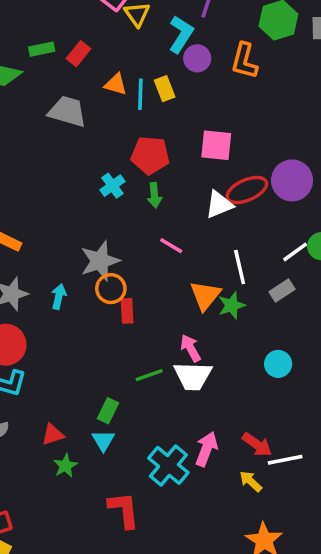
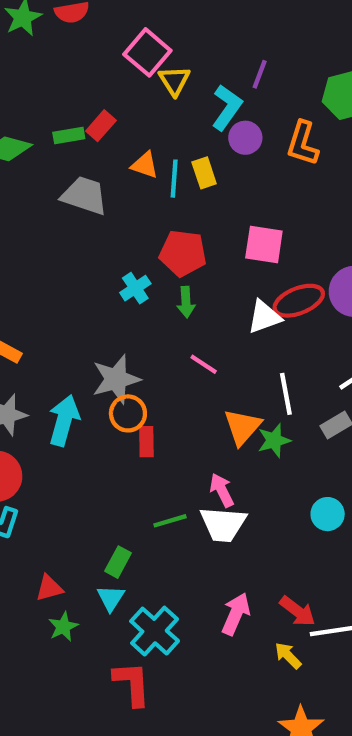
green rectangle: (42, 49) -> (69, 136), moved
cyan arrow: (59, 297) -> (64, 420), size x1.6
cyan cross: (168, 465) -> (155, 631), moved

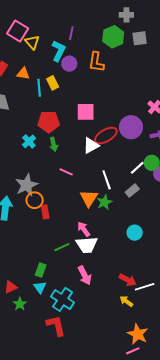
orange triangle: (145, 165) -> (23, 74), moved
pink arrow: (236, 614) -> (85, 275), moved, turned 138

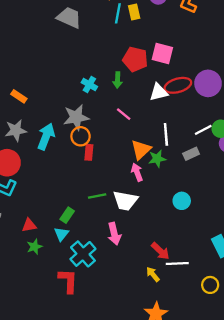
red pentagon: (49, 122) -> (135, 59), moved
cyan cross: (29, 141) -> (89, 85), moved, turned -32
pink arrow: (84, 229) -> (137, 172), moved

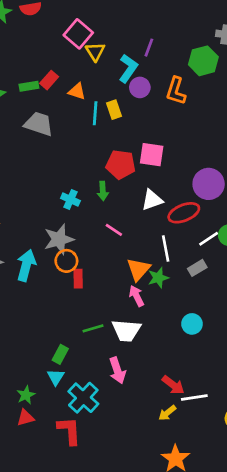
red ellipse: (178, 85) -> (184, 213), moved
red triangle: (29, 225) -> (25, 418), moved
yellow arrow: (153, 274) -> (167, 413), turned -84

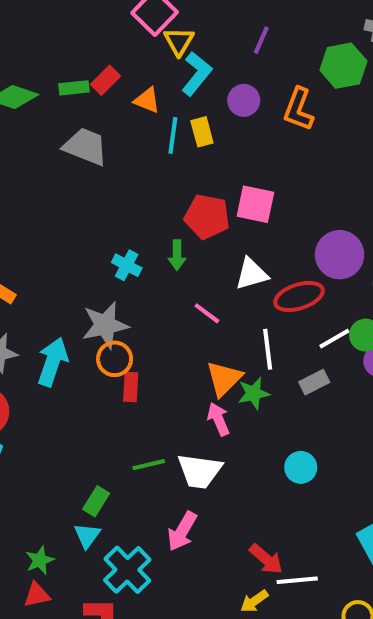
cyan L-shape: (128, 68) -> (197, 74), moved
pink line: (114, 230) -> (207, 313), moved
pink arrow: (117, 370) -> (182, 531), turned 45

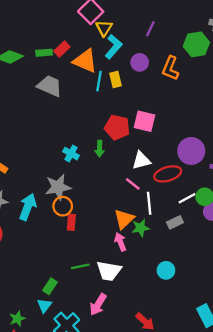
orange triangle: (147, 100) -> (85, 61), size x1.6
pink line: (207, 313) -> (133, 184), moved

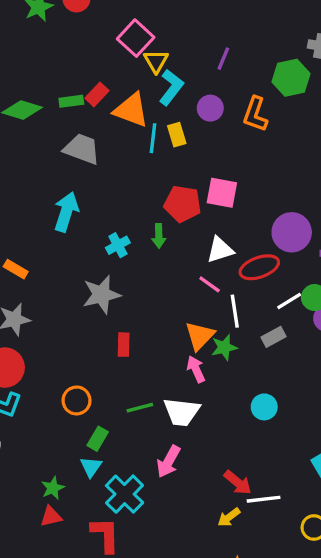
cyan cross: (71, 154) -> (118, 245), turned 35
orange circle: (63, 206) -> (77, 400), moved
cyan arrow: (28, 207) -> (66, 212), moved

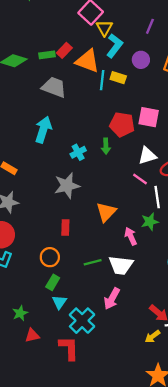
yellow rectangle: (177, 135) -> (118, 78), turned -56
orange triangle: (200, 336) -> (106, 212), moved
red rectangle: (124, 345) -> (65, 228), moved
green rectangle: (98, 439) -> (53, 282), moved
green star: (53, 488) -> (20, 313), moved

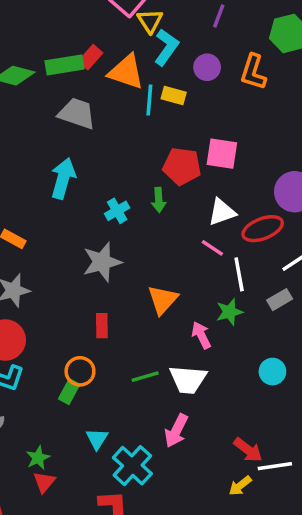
green rectangle: (47, 55) -> (64, 65), size x1.5
green rectangle: (53, 282) -> (69, 392), moved
red triangle: (32, 336) -> (44, 482), moved, turned -35

